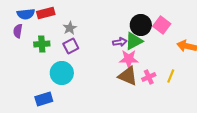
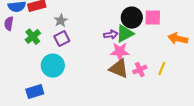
pink square: (162, 25) -> (153, 18), turned -36
green cross: (42, 44) -> (33, 37), turned -35

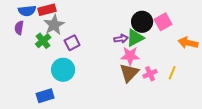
pink square: (153, 18) -> (163, 22), turned -30
gray star: (61, 21) -> (54, 25), moved, size x1.5
brown triangle: (119, 69) -> (129, 73), turned 50

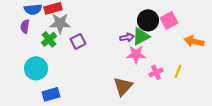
gray star: (54, 25) -> (60, 23), turned 30
cyan circle: (63, 70) -> (36, 68), moved
brown triangle: (129, 73) -> (123, 86), moved

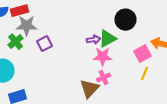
black circle: (148, 20) -> (126, 20), moved
pink square: (169, 20) -> (142, 54), moved
pink cross: (156, 72) -> (104, 78), moved

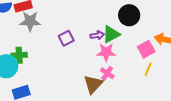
green cross: (16, 42) -> (19, 55), moved, turned 35
purple square: (44, 44) -> (66, 38), moved
pink cross: (104, 78) -> (107, 73), turned -32

